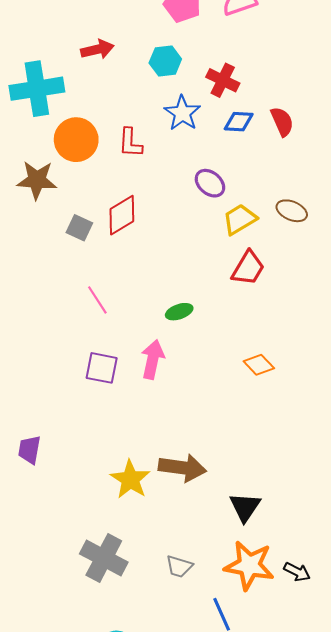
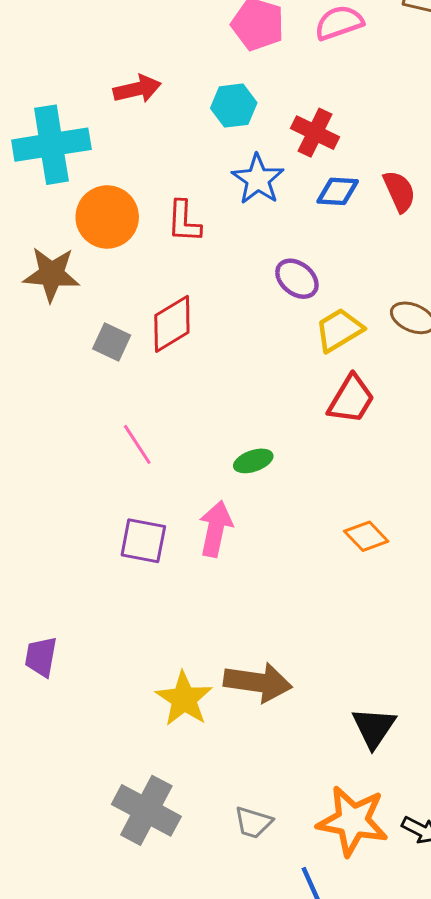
black triangle: (245, 507) -> (374, 728), moved

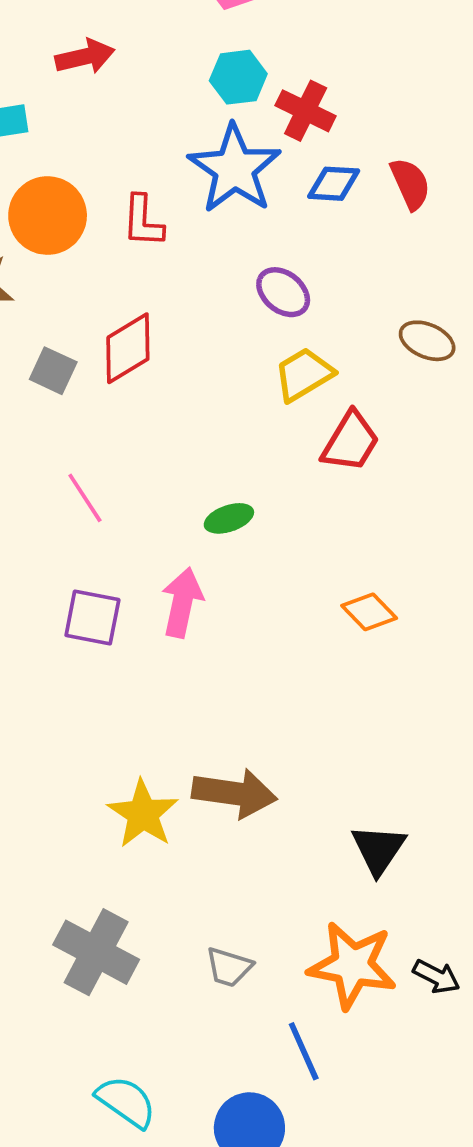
cyan hexagon: (234, 106) -> (238, 77), moved
blue star: (258, 179) -> (235, 169), size x1.4
yellow trapezoid: (339, 330) -> (304, 374), moved

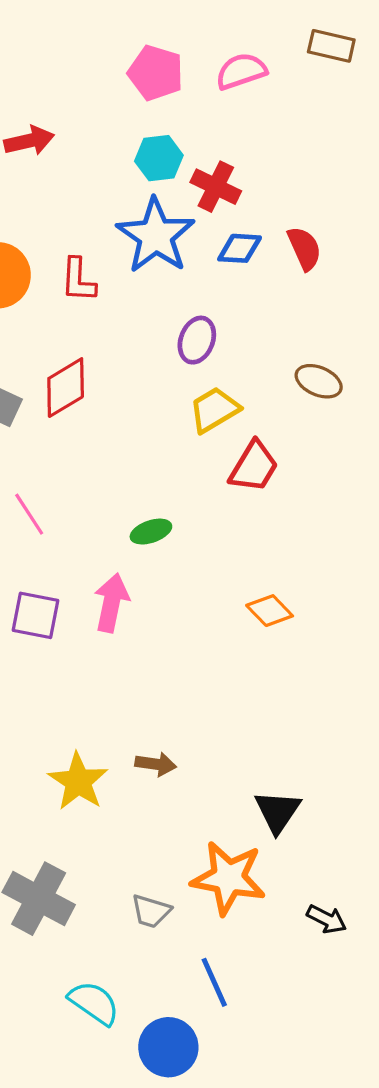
purple ellipse: (283, 292) -> (197, 340), turned 72
brown arrow: (235, 793) -> (156, 764), size x0.6
orange star: (352, 965) -> (228, 878), moved
cyan semicircle: (126, 1102) -> (94, 1003), moved

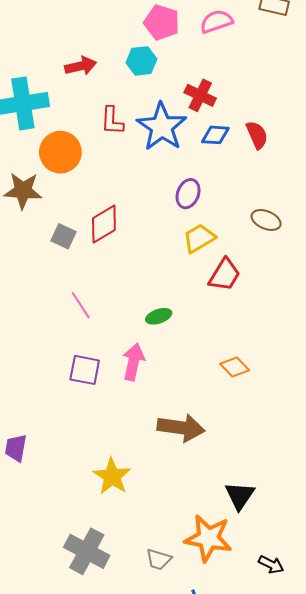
cyan hexagon: (159, 158) -> (141, 61), moved
red L-shape: (78, 280) -> (112, 121), moved
brown arrow: (156, 764) -> (181, 428), moved, size x1.8

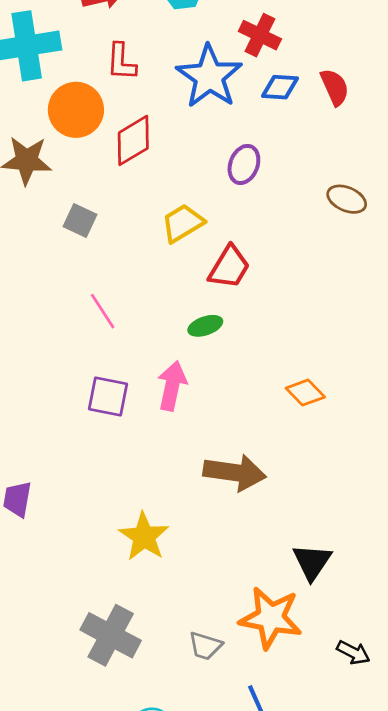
red L-shape: (112, 121) -> (121, 62), moved
red diamond: (104, 224) -> (133, 140), moved
yellow trapezoid: (199, 238) -> (183, 223), moved
red trapezoid: (225, 275) -> (229, 267), moved

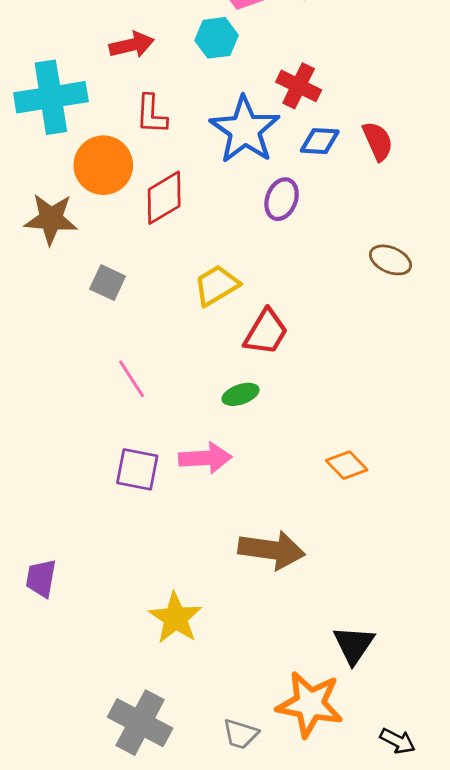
purple ellipse: (244, 164) -> (282, 199), moved
pink arrow: (172, 386) -> (205, 458), turned 75

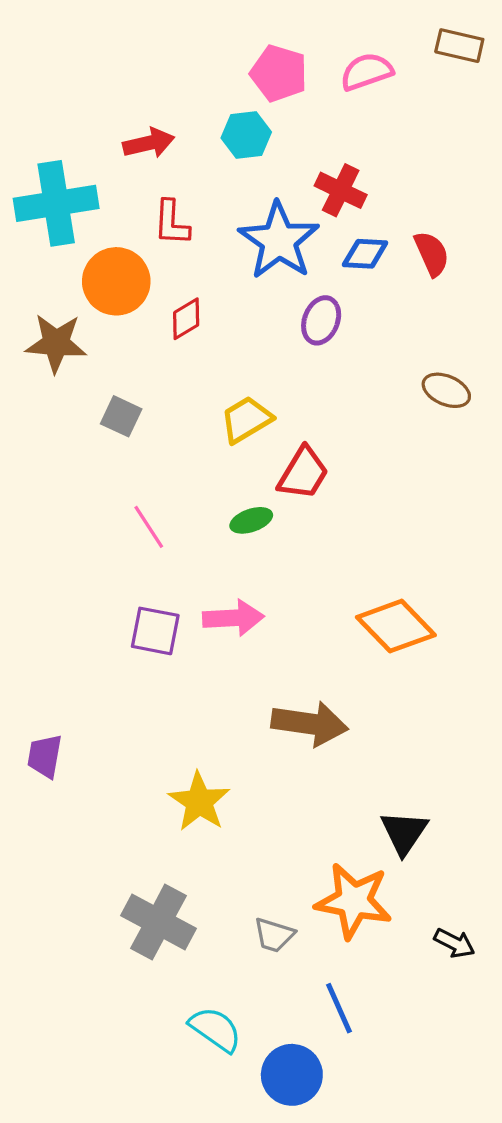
red diamond: (164, 198) -> (186, 319), size x0.7
green ellipse: (241, 394) -> (251, 520), moved
orange diamond: (347, 465) -> (396, 626), size x1.6

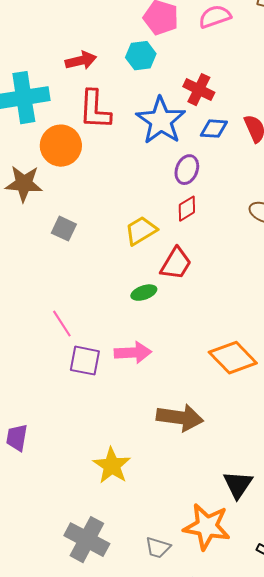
red L-shape: (172, 223) -> (95, 110), size x1.4
red diamond: (186, 319) -> (187, 209), moved
pink line: (149, 527) -> (62, 324), moved

